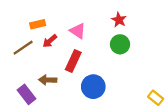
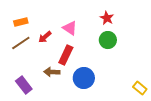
orange rectangle: (38, 24) -> (21, 22), moved
brown arrow: (48, 80) -> (52, 72), moved

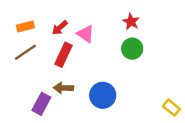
red arrow: (45, 37) -> (60, 28), moved
red rectangle: (66, 55) -> (63, 55), moved
purple rectangle: (24, 85) -> (41, 104), moved, turned 66

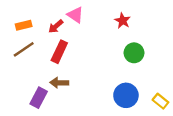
pink triangle: (86, 34) -> (75, 15), moved
green circle: (132, 49) -> (134, 53), moved
blue circle: (103, 95) -> (126, 95), moved

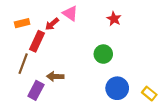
brown line: (24, 49) -> (23, 64), moved, turned -36
red rectangle: (59, 52) -> (37, 41), moved
green circle: (134, 53) -> (103, 54), moved

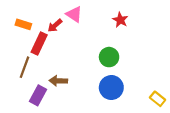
orange rectangle: (22, 23) -> (23, 24), turned 32
blue circle: (117, 88) -> (111, 88), moved

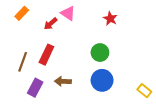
orange rectangle: (23, 24) -> (22, 13), moved, turned -64
red rectangle: (39, 44) -> (46, 55), moved
brown arrow: (58, 81) -> (63, 81), moved

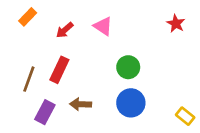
pink triangle: (68, 13) -> (103, 26), moved
red star: (110, 19) -> (176, 23), moved

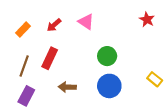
orange rectangle: (28, 17) -> (23, 29), moved
purple rectangle: (45, 112) -> (26, 96), moved
yellow rectangle: (185, 116) -> (155, 79), moved

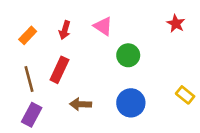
red arrow: (54, 25) -> (65, 30), turned -32
green circle: (107, 56) -> (128, 55), moved
brown line: (24, 66) -> (29, 79), turned -35

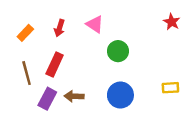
red star: (176, 24) -> (172, 22), moved
yellow rectangle: (185, 95) -> (170, 88), turned -42
purple rectangle: (32, 115) -> (47, 99), moved

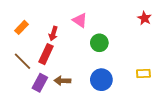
red arrow: (59, 28) -> (53, 34), moved
brown line: (27, 73) -> (23, 61), turned -30

